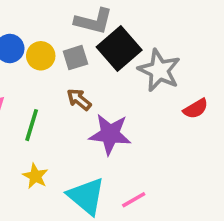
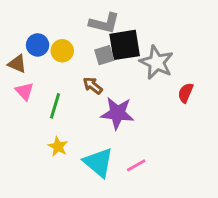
black square: (119, 48) -> (125, 45), turned 32
gray square: (75, 58) -> (104, 55), moved
red semicircle: (196, 109) -> (186, 93), turned 144

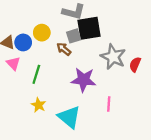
blue circle: (38, 45) -> (23, 42), moved
gray star: (157, 62) -> (113, 57), moved
brown arrow: (93, 86) -> (64, 49), moved
pink line: (136, 165) -> (109, 104), moved, turned -56

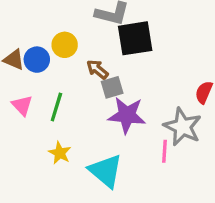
gray square: (74, 36) -> (112, 87), moved
gray star: (113, 57) -> (183, 127), moved
pink triangle: (13, 63) -> (22, 105), moved

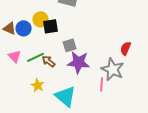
black square: (135, 38) -> (51, 26), moved, size x0.7
brown arrow: (97, 69) -> (49, 61), moved
green line: (56, 107) -> (36, 57), turned 48

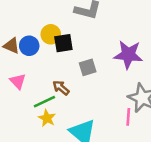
green line: (36, 57) -> (44, 102), moved
purple star: (79, 62) -> (128, 55), moved

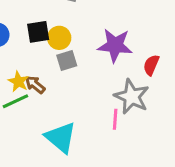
yellow circle: (51, 34) -> (59, 38), moved
yellow star: (47, 118) -> (18, 82), moved

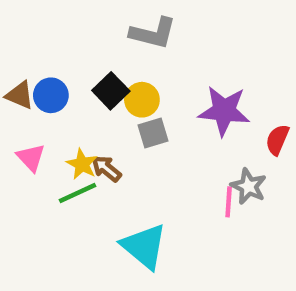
black square: (38, 32) -> (111, 91), turned -35
gray star: (132, 97) -> (249, 186), size x0.7
pink line: (115, 119) -> (229, 202), moved

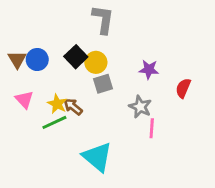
gray L-shape: (153, 33) -> (103, 19), turned -96
brown triangle: (20, 95) -> (17, 59), turned 36
purple star: (224, 111) -> (149, 70), size x0.6
gray star: (249, 186) -> (140, 107), moved

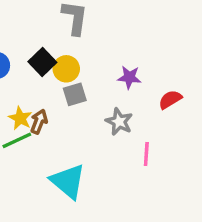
red semicircle: (183, 88) -> (170, 99), turned 36
brown arrow: (73, 107) -> (39, 122), turned 72
pink line: (152, 128) -> (146, 154), moved

